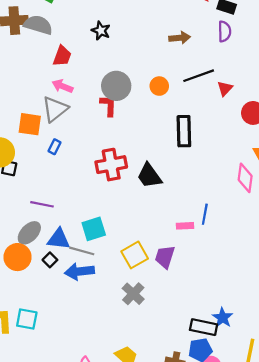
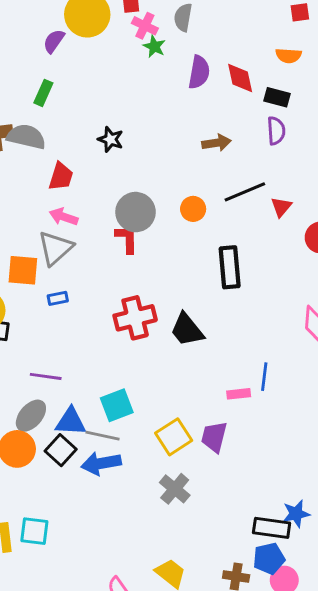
blue rectangle: (54, 147) -> (58, 298), turned 56
black square: (50, 260) -> (61, 450), size x1.5
blue star: (222, 318) -> (296, 514), turned 30

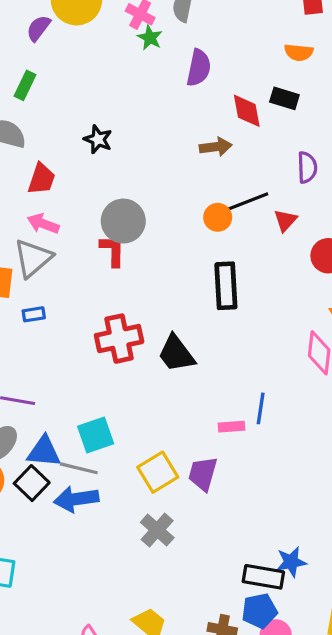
red diamond: (240, 78) -> (247, 111), moved
purple semicircle: (276, 131) -> (307, 167), moved
orange circle: (193, 209) -> (218, 217), moved

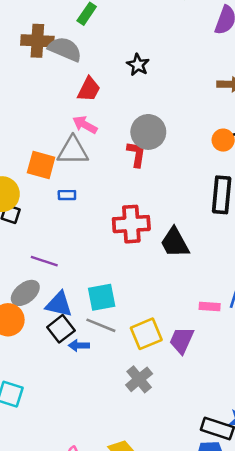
gray triangle: (33, 258) -> (73, 151), turned 32
gray line: (79, 468) -> (101, 325), moved
black square: (32, 483) -> (61, 329), moved
blue arrow: (76, 499) -> (79, 345), size x0.6

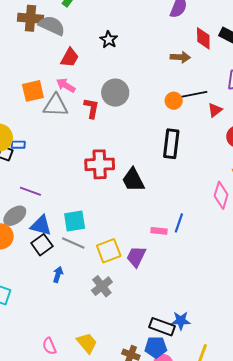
red L-shape: (136, 154) -> (91, 108), moved
orange square: (41, 165) -> (33, 91), moved, turned -30
blue rectangle: (67, 195) -> (18, 145), moved
blue arrow: (79, 345) -> (58, 275), moved, turned 105

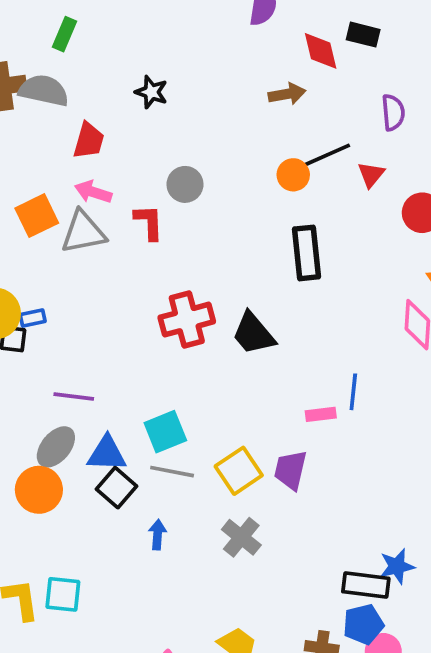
gray circle: (115, 93) -> (185, 184), size x0.7

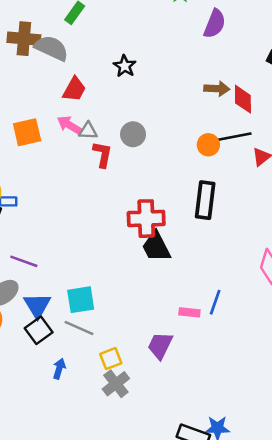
red diamond: (321, 51) -> (243, 99), moved
gray triangle: (83, 232) -> (88, 131), moved, size x0.6
red cross: (187, 320) -> (146, 219), moved
blue triangle: (107, 454) -> (37, 306), turned 44
yellow square: (239, 471) -> (111, 359), moved, size x0.7

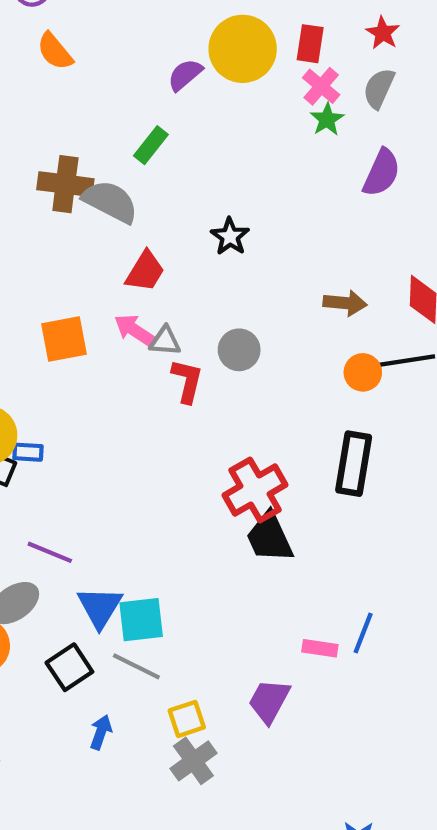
brown arrow: (217, 89) -> (345, 303), moved
red cross: (146, 219) -> (255, 490), turned -30
blue triangle: (37, 306) -> (100, 607), moved

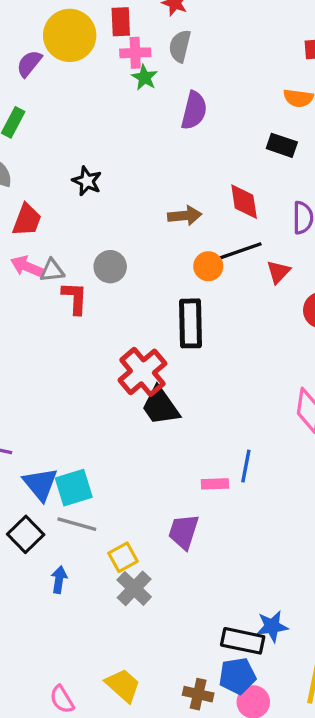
pink cross: (321, 86) -> (135, 53), turned -32
black rectangle: (354, 464) -> (191, 323), moved

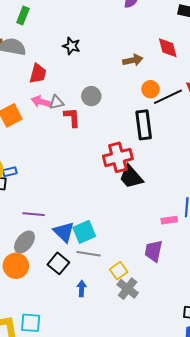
black line: (238, 252) -> (168, 97), moved
red cross: (142, 372) -> (118, 157), turned 32

